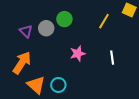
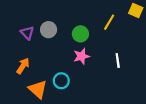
green circle: (64, 19) -> (80, 34), moved
orange arrow: (22, 63) -> (23, 66), size x0.7
cyan circle: (58, 85) -> (61, 81), moved

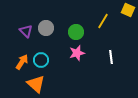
cyan circle: (61, 81) -> (41, 60), moved

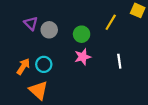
purple triangle: (26, 31) -> (31, 23), moved

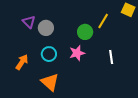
green circle: (82, 34) -> (85, 32), moved
cyan circle: (44, 64) -> (49, 54), moved
orange triangle: (38, 90) -> (50, 82), moved

